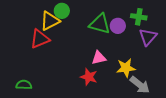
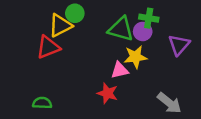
green cross: (139, 17) -> (149, 18), moved
yellow star: (126, 68) -> (135, 57), moved
green semicircle: (24, 85) -> (42, 103), moved

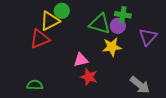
pink triangle: (120, 70) -> (81, 60), moved

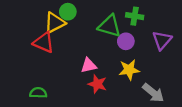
purple circle: (118, 26) -> (126, 41), moved
red triangle: (40, 39) -> (44, 42), turned 45
yellow star: (112, 47) -> (129, 70), moved

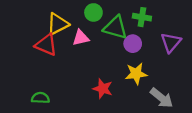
green circle: (68, 12) -> (93, 12), moved
pink triangle: (89, 65) -> (81, 38), moved

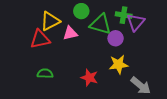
purple triangle: (171, 42) -> (136, 22), moved
red triangle: (46, 45) -> (40, 39), turned -35
green semicircle: (40, 98) -> (45, 74), moved

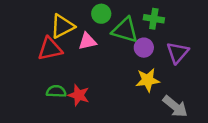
purple triangle: (136, 22) -> (178, 53), moved
red star: (89, 78) -> (79, 95), moved

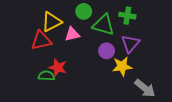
purple circle: (144, 48) -> (107, 51), moved
purple triangle: (178, 53) -> (130, 44), moved
red star: (79, 95) -> (58, 67), moved

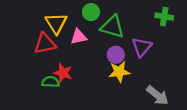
green cross: (127, 16) -> (164, 17), moved
yellow triangle: (52, 22) -> (56, 23), turned -35
yellow star: (122, 66) -> (119, 72), moved

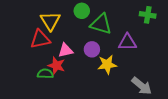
pink triangle: (79, 37) -> (66, 50), moved
purple triangle: (142, 47) -> (127, 42), turned 48
purple circle: (116, 55) -> (92, 49), moved

